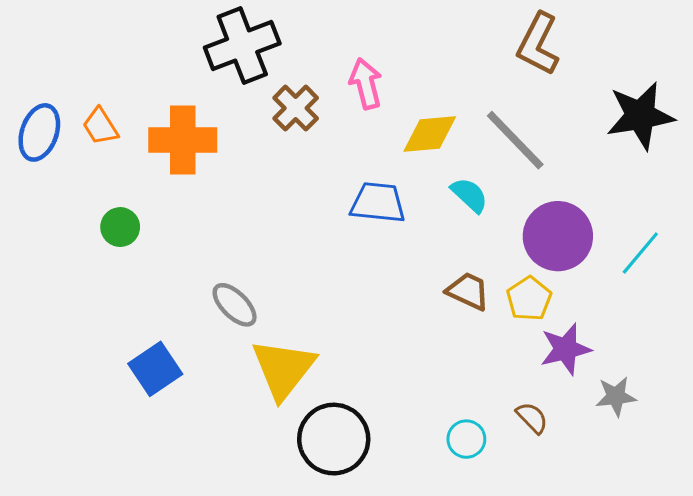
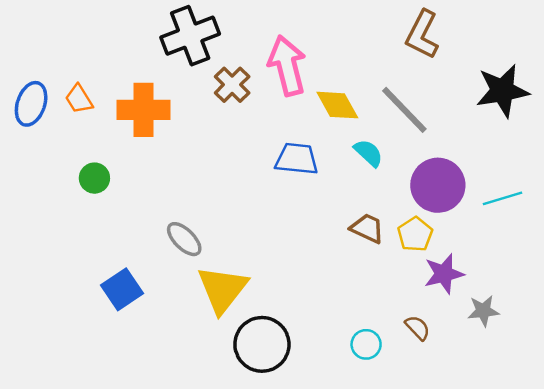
pink arrow: (366, 84) -> (287, 66), size x1.5
yellow diamond: (430, 134) -> (337, 105), turned 66
cyan line: (640, 253) -> (502, 198), turned 33

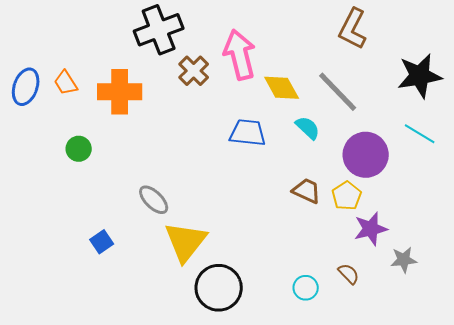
cyan line: (502, 198) -> (420, 134), moved, turned 48
blue square: (122, 289) -> (102, 242), size x0.7

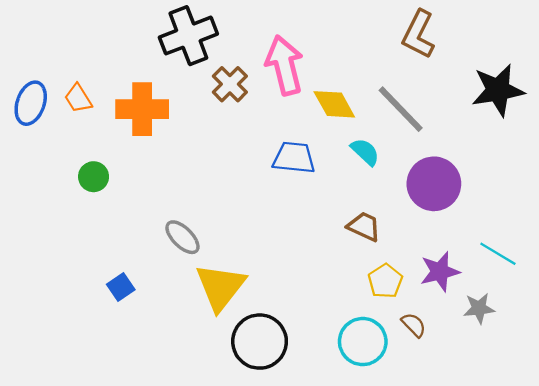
cyan line: (420, 134) -> (498, 254), moved
yellow pentagon: (347, 196) -> (385, 281), moved
cyan circle: (306, 288) -> (363, 342), size x1.6

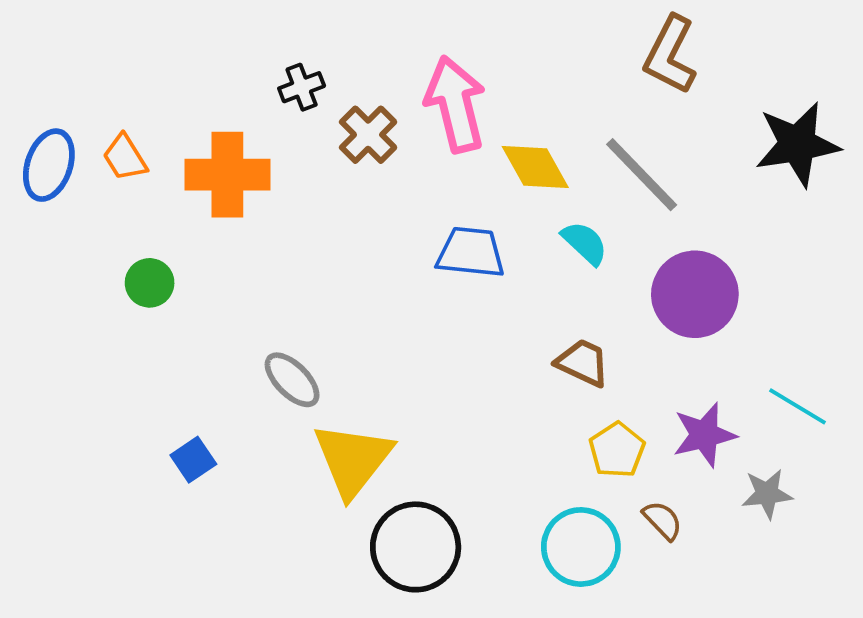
black cross: (188, 36) -> (302, 87), moved, size x0.5

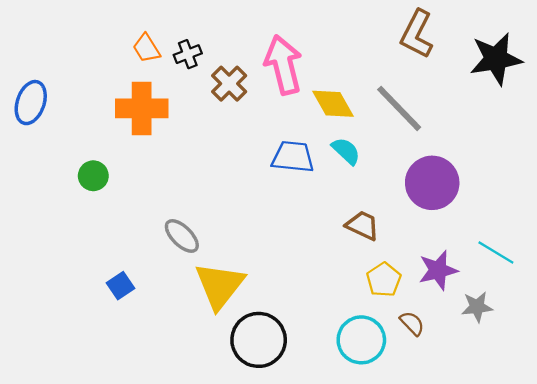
black star: (797, 144) -> (496, 59), moved
orange trapezoid: (125, 157) -> (146, 48), moved
cyan semicircle: (585, 243) -> (346, 151), moved

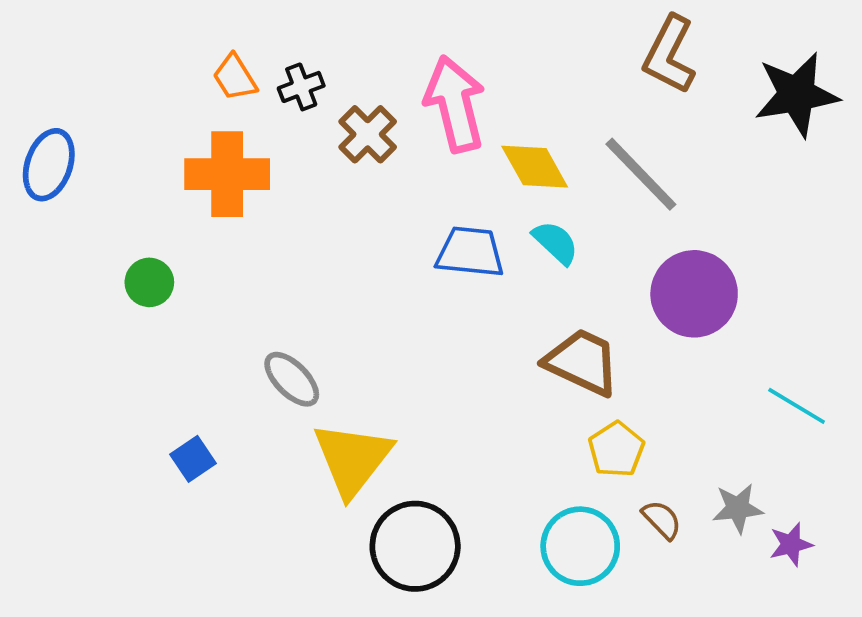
brown trapezoid: (363, 225) -> (582, 362), size x1.4
purple star: (438, 270) -> (791, 544), moved, size x0.7
gray star: (477, 307) -> (738, 508), moved

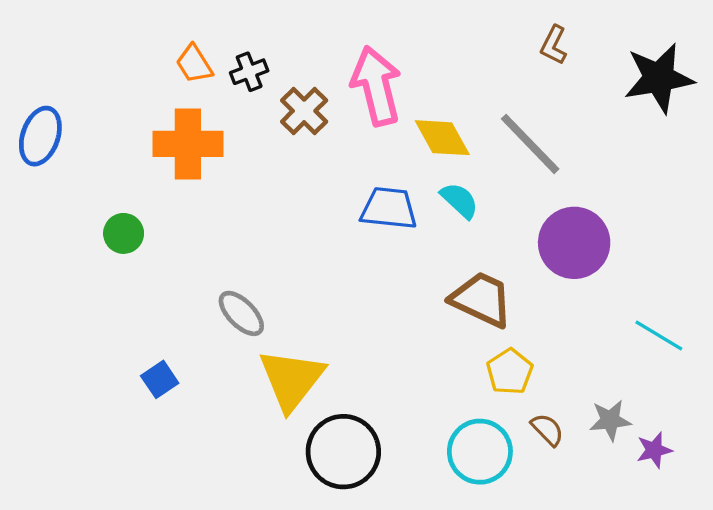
brown L-shape: (669, 55) -> (554, 45), size x0.6

